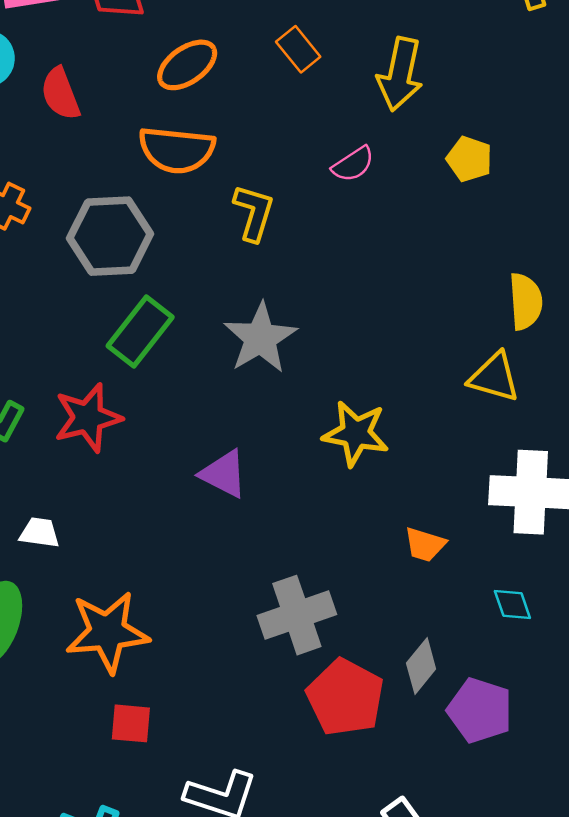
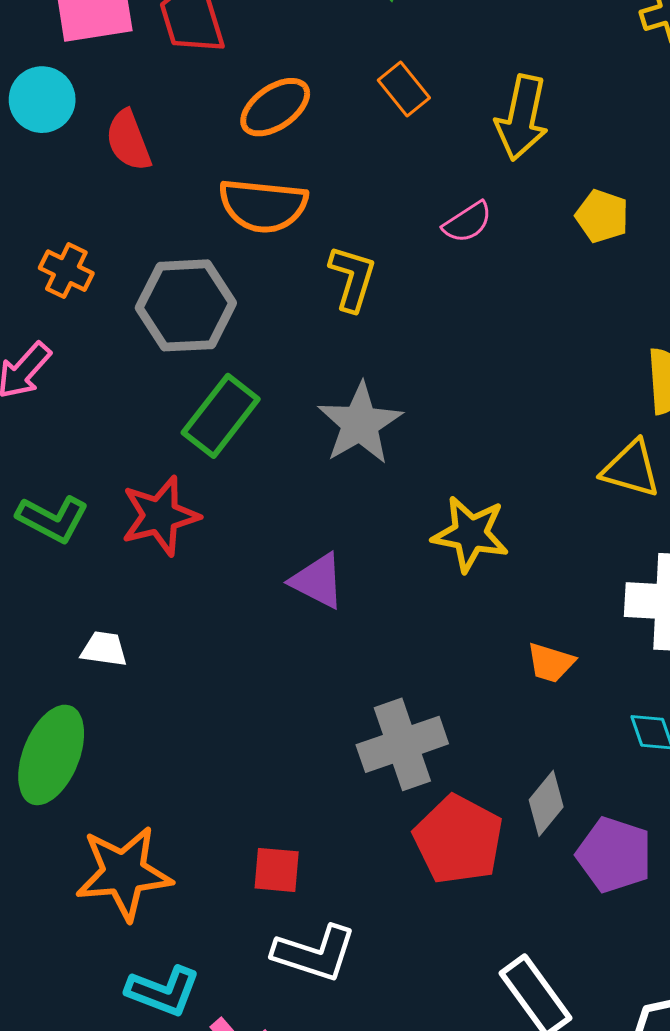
orange star: (107, 632) -> (124, 873), moved
red square: (131, 723) -> (277, 870), moved

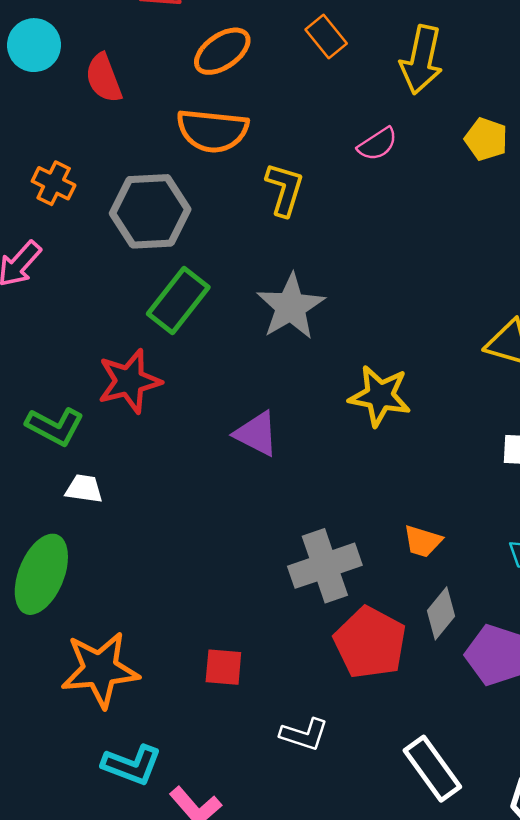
green L-shape: (53, 519) -> (55, 426), moved
orange trapezoid: (551, 663) -> (423, 541), moved
white L-shape: (315, 953) -> (304, 734), moved, size x0.7

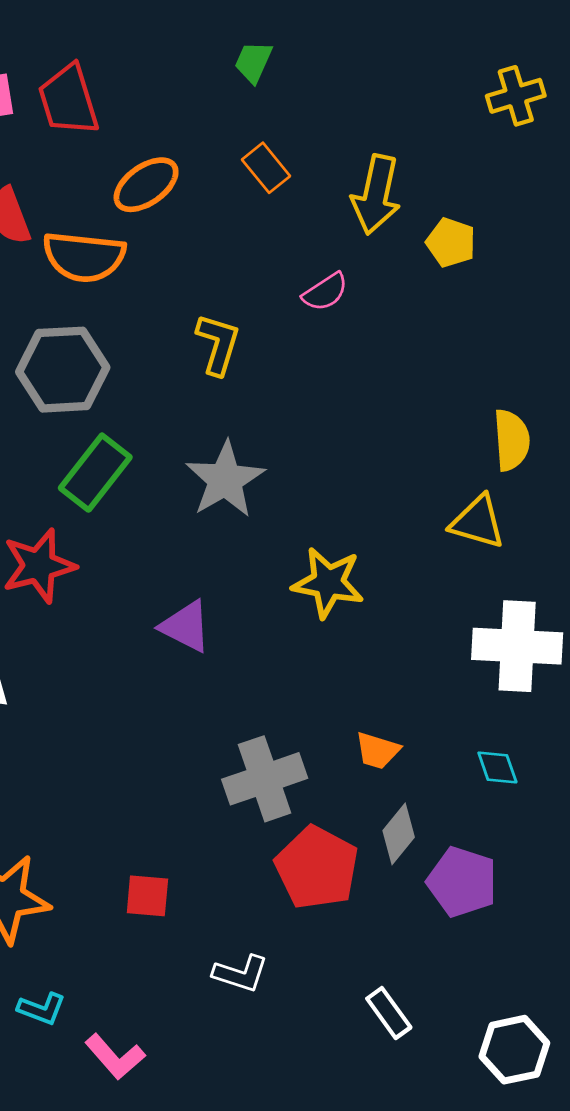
orange semicircle: (212, 131) -> (84, 257), moved
yellow pentagon: (486, 139) -> (451, 243), moved
cyan L-shape: (132, 765) -> (42, 1009), size x0.7
white rectangle: (432, 769) -> (389, 1013), size x0.7

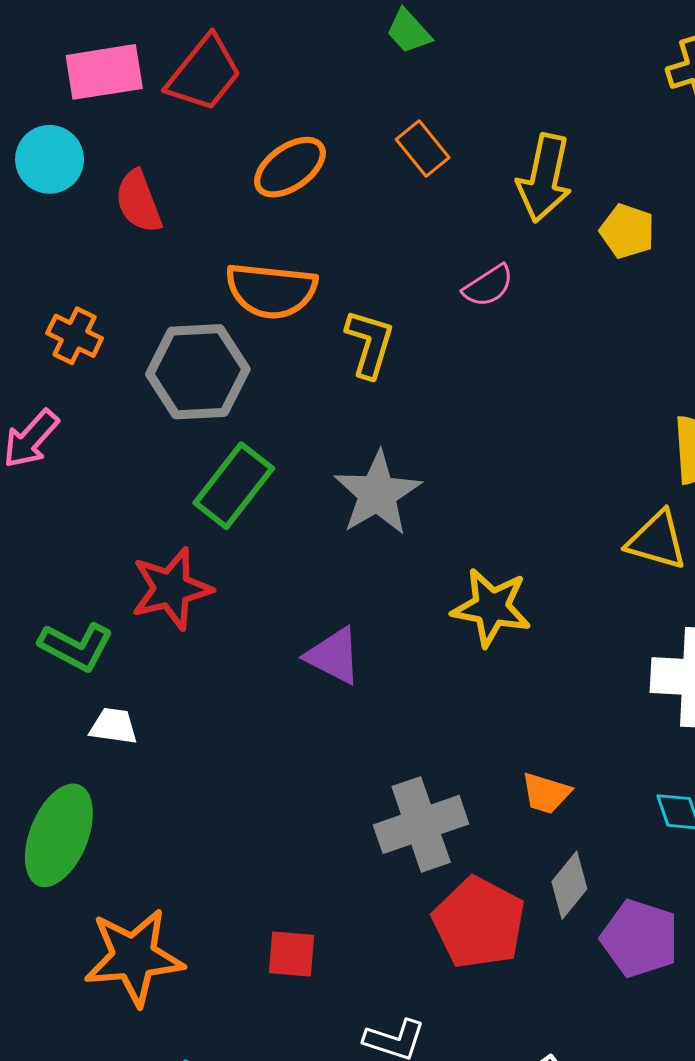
green trapezoid: (253, 62) -> (409, 31), turned -66
red trapezoid: (68, 100) -> (204, 73), turned -124
orange semicircle: (84, 257) -> (271, 290), moved

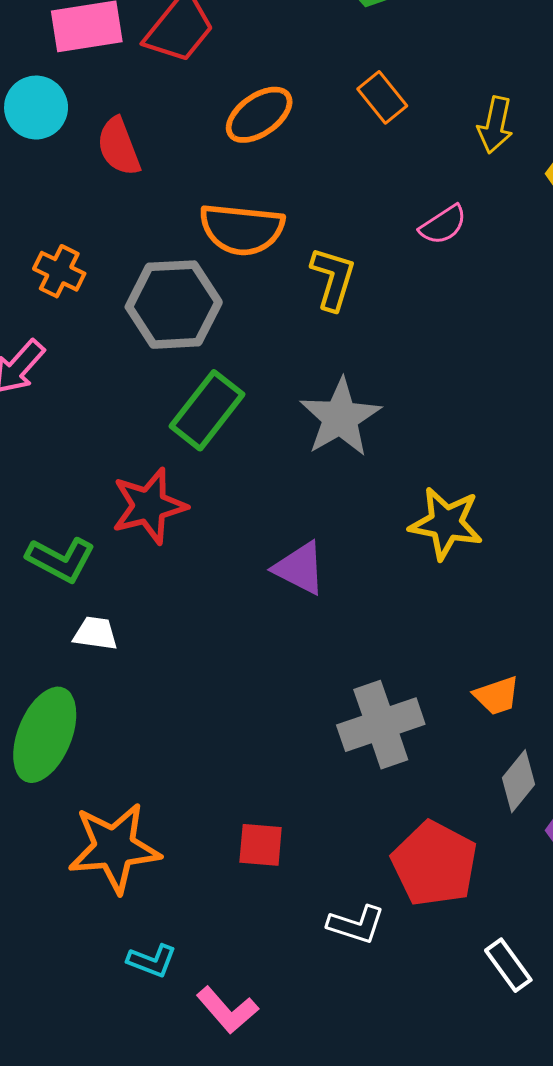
yellow arrow: (544, 178) -> (495, 125), size x0.7
orange trapezoid: (546, 793) -> (497, 696), turned -36
red pentagon: (479, 923) -> (434, 864), moved

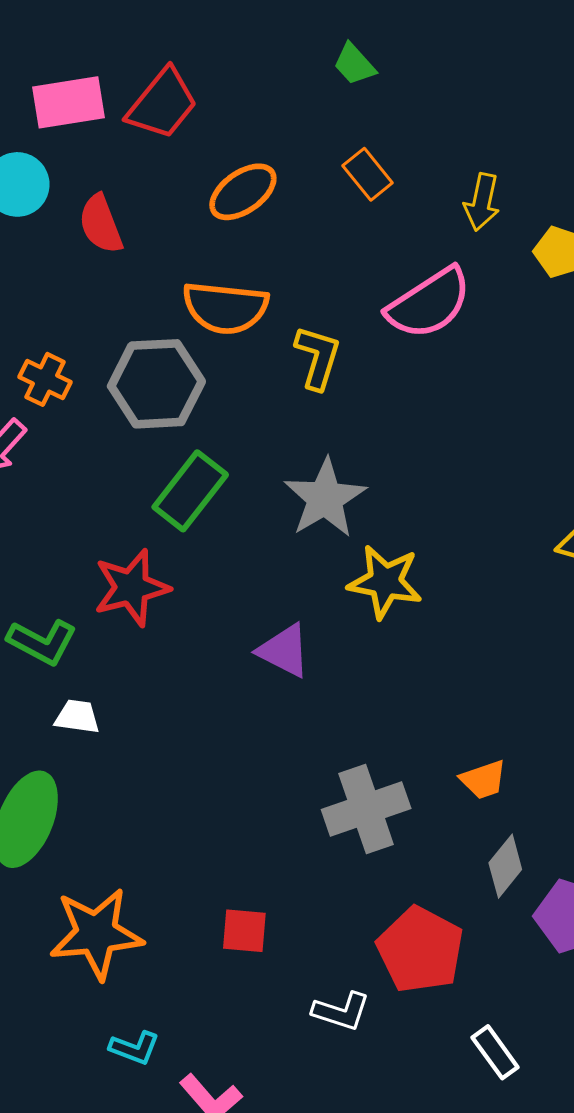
pink semicircle: (443, 225) -> (429, 303), size x1.8
orange cross: (59, 271) -> (45, 379), moved
yellow star: (446, 523) -> (385, 582), moved

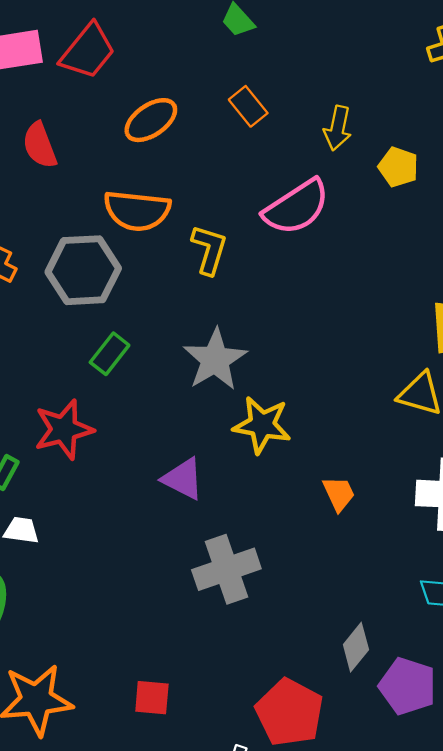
green rectangle: (190, 491) -> (110, 354), size x0.7
orange trapezoid: (483, 780) -> (339, 494), moved, turned -96
gray cross: (366, 809) -> (226, 569), moved

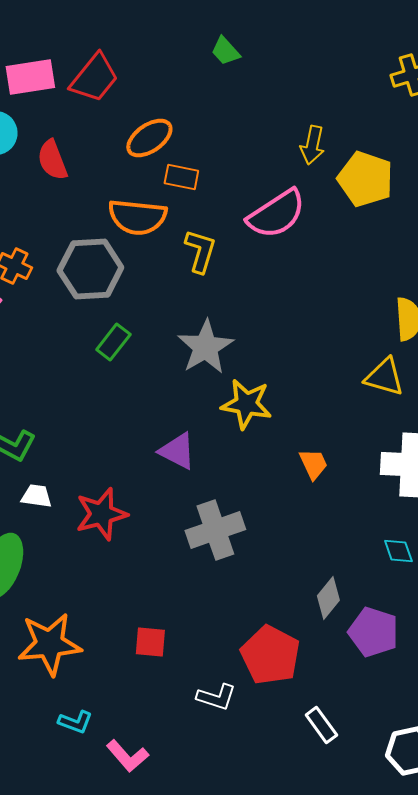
orange rectangle: (248, 106) -> (181, 177), moved, turned -40
yellow pentagon: (398, 167) -> (365, 179), size x1.6
red star: (64, 429) -> (101, 514), moved

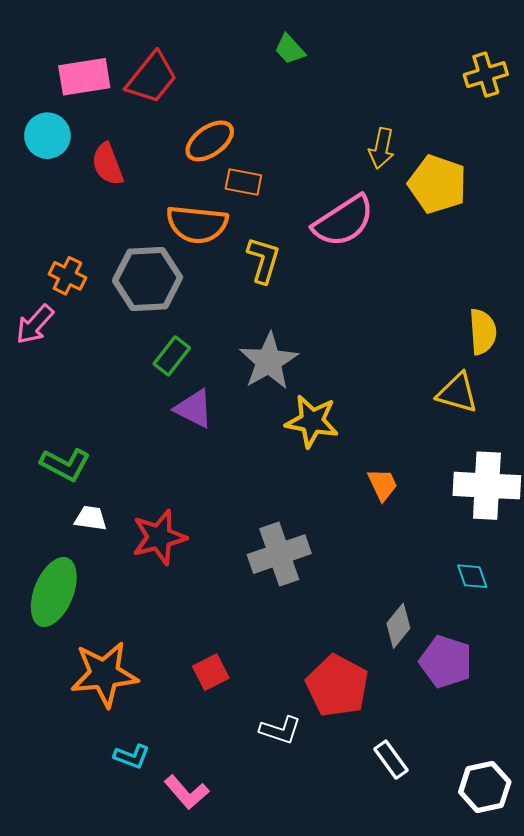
purple triangle: (177, 451) -> (194, 409), moved
red square: (150, 642) -> (211, 672), turned -32

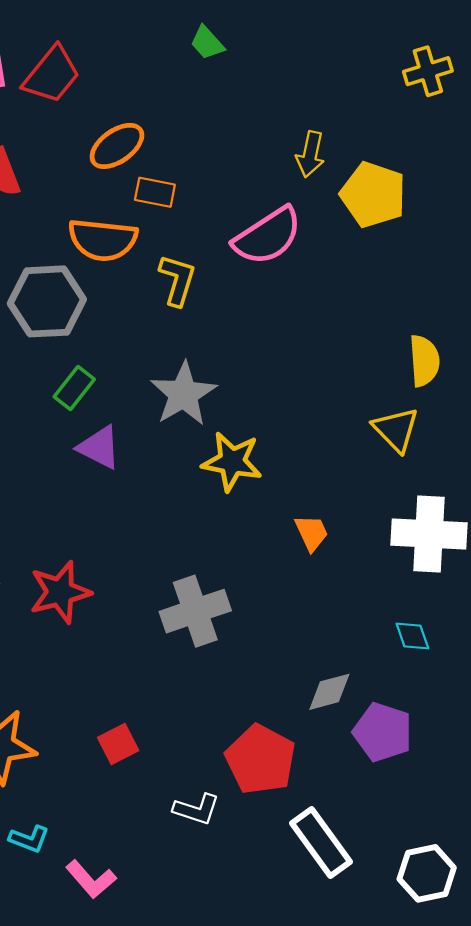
yellow triangle: (457, 393) -> (396, 430), turned 30
gray diamond: (398, 626) -> (329, 692), turned 36
white rectangle: (391, 760) -> (321, 842), size x1.6

